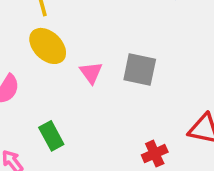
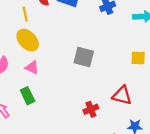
pink triangle: (91, 73) -> (32, 68), moved, turned -32

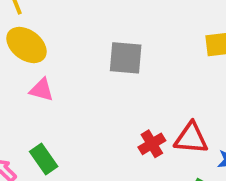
red triangle: (122, 95) -> (191, 138), moved
green rectangle: (28, 96) -> (44, 159), moved

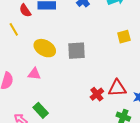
yellow ellipse: (27, 45) -> (45, 48), moved

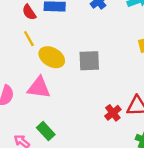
yellow line: (14, 29) -> (29, 39), moved
pink triangle: (34, 74) -> (39, 88), size x1.5

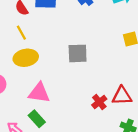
yellow ellipse: (52, 57) -> (26, 58), moved, turned -40
pink triangle: (39, 88) -> (39, 93), moved

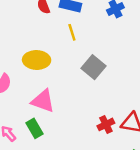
yellow line: (21, 33) -> (72, 32), moved
gray square: (78, 53) -> (94, 67), turned 30

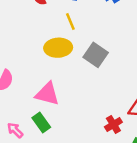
yellow ellipse: (37, 60) -> (58, 48), moved
red cross: (106, 124) -> (113, 125), moved

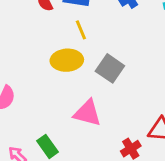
pink triangle: (47, 94) -> (87, 113), moved

